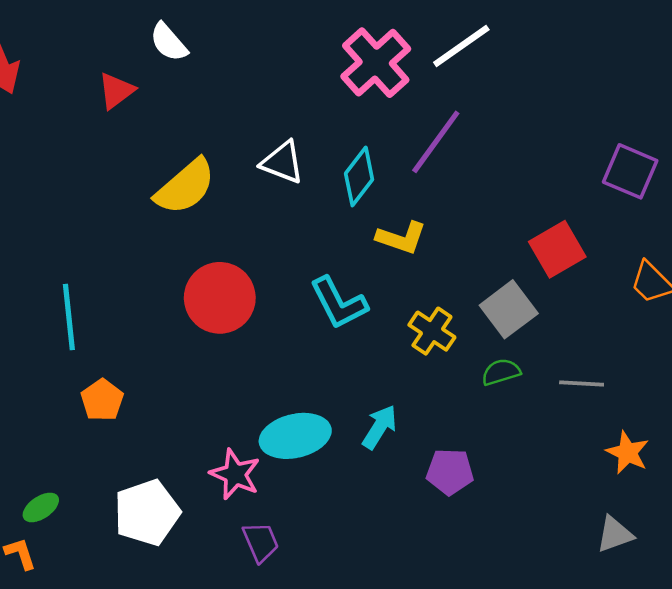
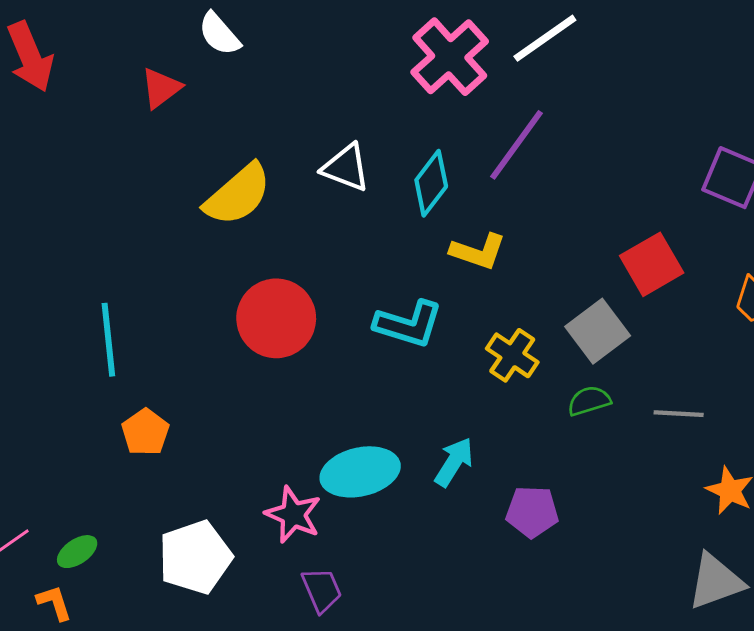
cyan L-shape: (339, 303) -> (408, 324), turned -46
gray triangle: (615, 534) -> (716, 581), size x1.4

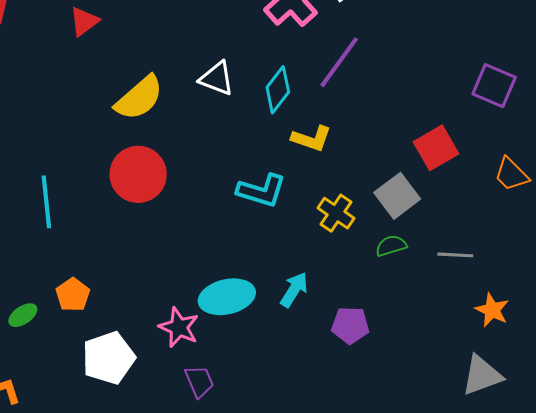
red circle: (276, 318) -> (138, 174), moved
orange pentagon: (145, 432) -> (73, 295), moved
green ellipse: (77, 552) -> (23, 315), moved

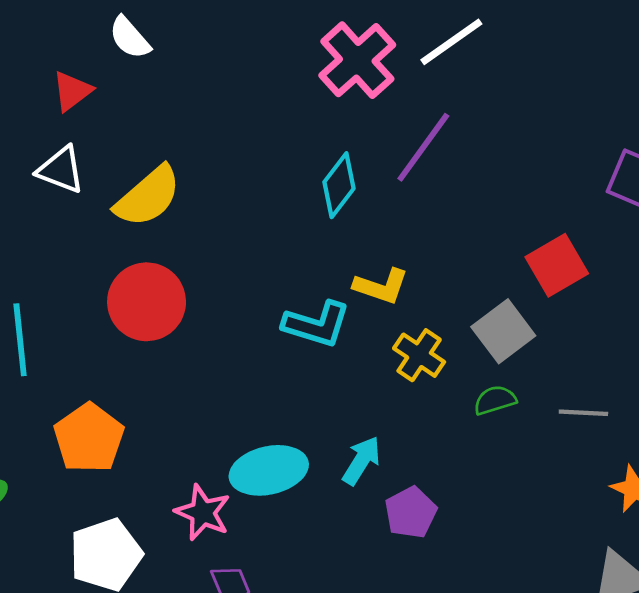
white triangle: (217, 78) -> (61, 170), moved
yellow L-shape: (312, 139) -> (381, 286), moved
orange pentagon: (73, 295) -> (89, 438), moved, size x1.5
purple pentagon: (350, 325) -> (411, 513), moved, turned -30

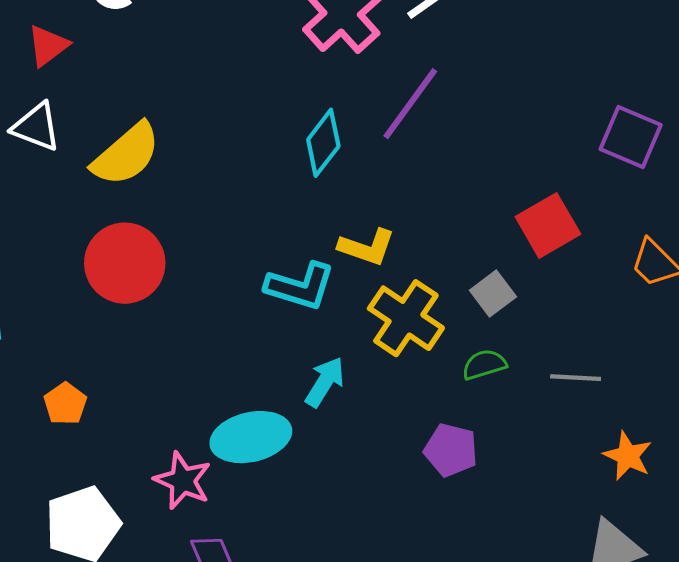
gray square: (503, 331) -> (493, 294), size x0.7
yellow cross: (419, 355) -> (406, 318), size x1.4
orange pentagon: (89, 438) -> (65, 404), size x0.6
cyan arrow: (361, 461) -> (325, 382), moved
purple pentagon: (411, 513) -> (451, 450), moved, turned -30

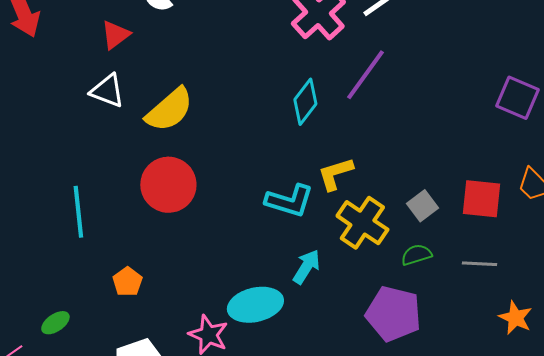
red square: (548, 225) -> (481, 199), moved, turned 36
yellow L-shape: (367, 247) -> (335, 174), turned 144
purple pentagon: (451, 450) -> (393, 314), size x1.5

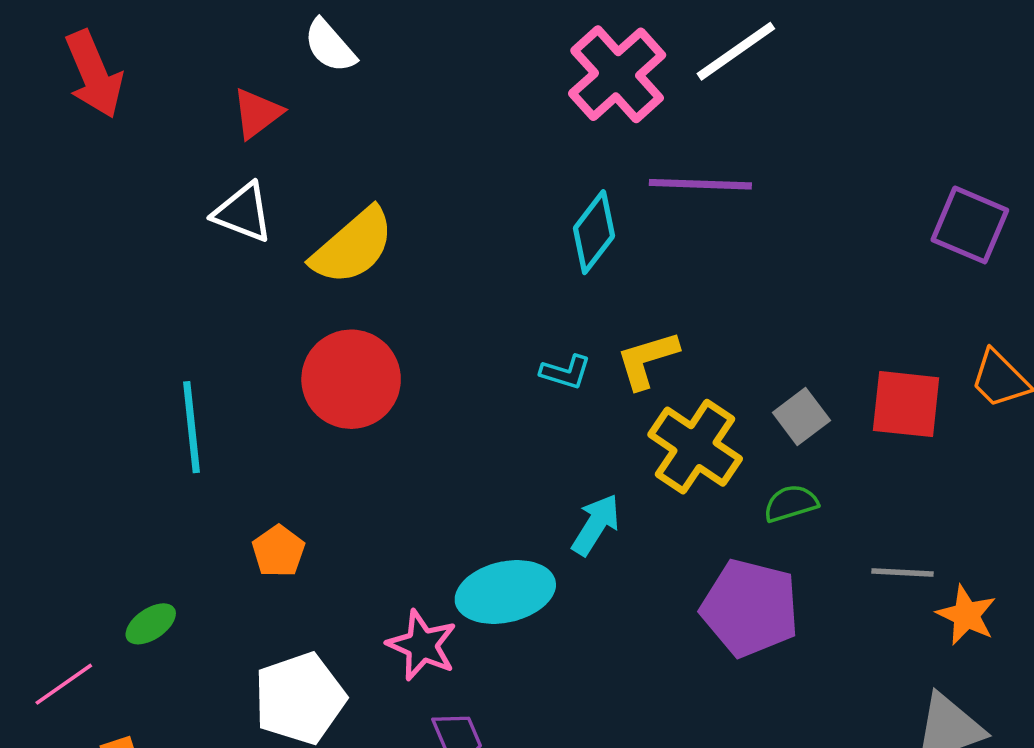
purple line: (365, 75) -> (700, 184), turned 56
cyan L-shape: (289, 201) -> (566, 372), moved, size x0.6
gray line: (479, 264) -> (903, 572), moved

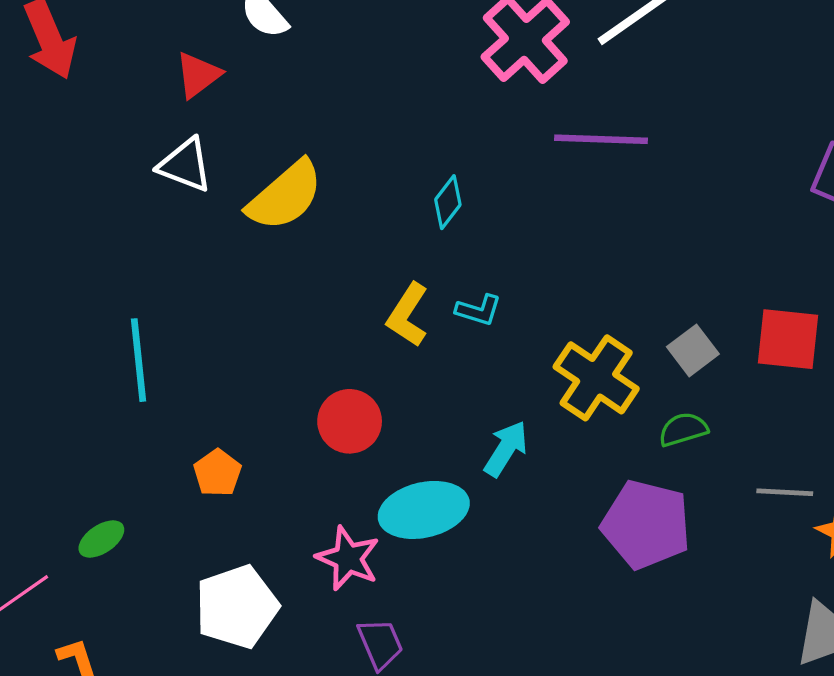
cyan diamond: (594, 232) -> (448, 202), moved, size x0.7
yellow L-shape: (647, 360) -> (408, 315), moved, turned -40
red circle: (351, 379) -> (350, 421), moved, size x0.7

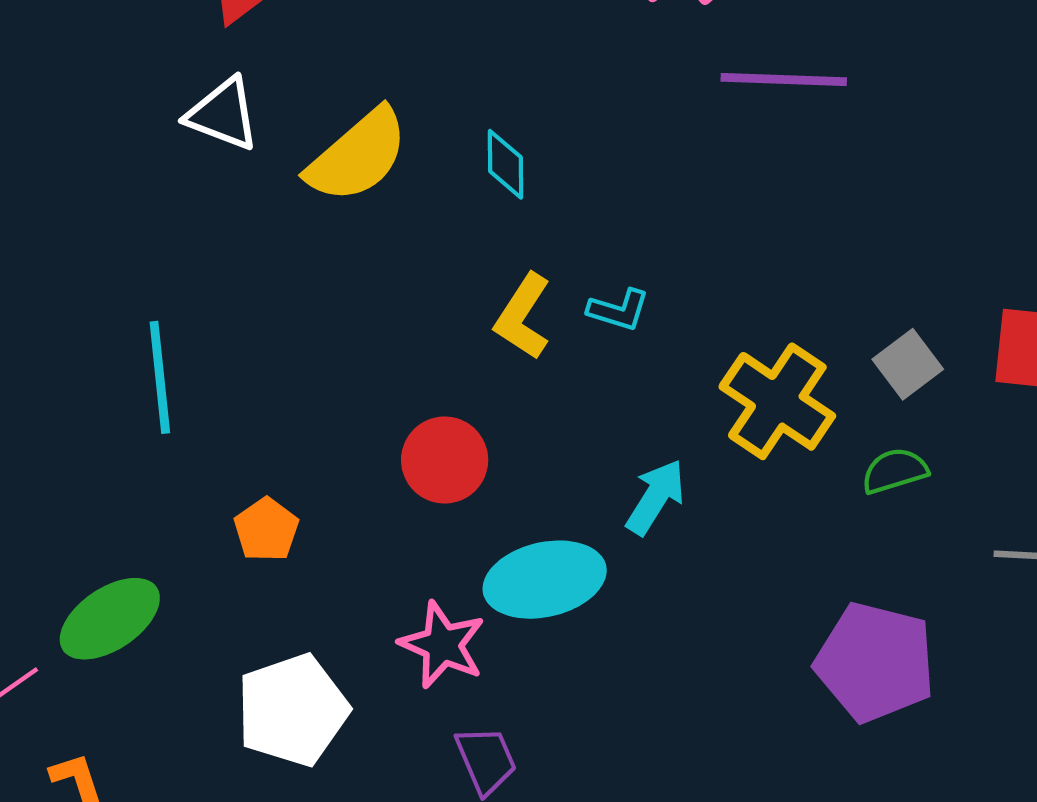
cyan diamond: (448, 202) -> (505, 164), moved, turned -38
purple pentagon: (646, 524) -> (875, 662), moved
green ellipse: (101, 539) -> (110, 619), size x1.6

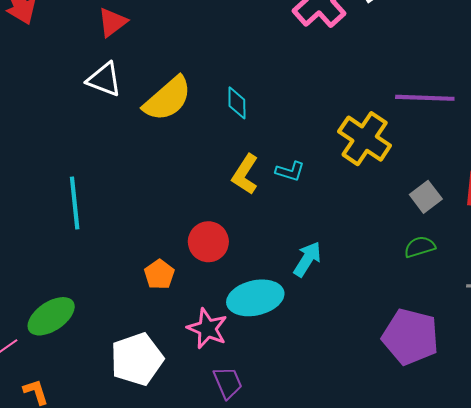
purple line: (784, 79) -> (425, 98), moved
yellow cross: (777, 401) -> (365, 139), moved
orange pentagon: (266, 530) -> (159, 274), moved

